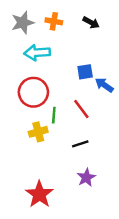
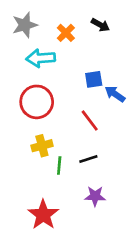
orange cross: (54, 21) -> (66, 33), moved, turned 35
green line: (54, 115) -> (59, 166), moved
purple star: (86, 178) -> (95, 196), turned 30

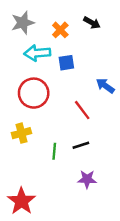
blue square: (94, 79) -> (66, 63), moved
yellow cross: (42, 146) -> (21, 133), moved
red star: (43, 215) -> (21, 201), moved

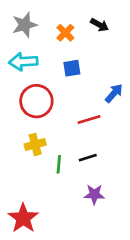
cyan arrow: (37, 53) -> (23, 62), moved
blue arrow: (105, 86) -> (114, 93), turned 96
red line: (82, 110) -> (89, 120), turned -70
yellow cross: (21, 133) -> (35, 144), moved

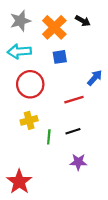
orange cross: (65, 33) -> (54, 27), size x1.6

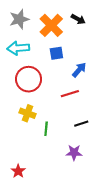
blue arrow: (95, 78) -> (79, 70), moved
yellow cross: (29, 120) -> (27, 113), turned 35
black line: (73, 131) -> (81, 124), moved
red star: (19, 182) -> (18, 171), size x0.6

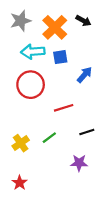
cyan arrow: (18, 48) -> (33, 52), moved
red line: (70, 94) -> (64, 108), moved
yellow cross: (27, 113) -> (21, 143), moved, turned 35
green line: (46, 129) -> (49, 138), turned 48

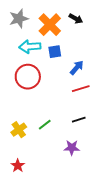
red line: (64, 108) -> (81, 89), moved

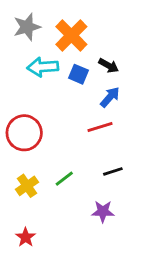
black arrow: (76, 19) -> (109, 66), moved
blue square: (55, 52) -> (79, 74), turned 32
red circle: (28, 77) -> (24, 133), moved
red line: (81, 89) -> (100, 127), moved

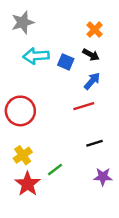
orange cross: (71, 35) -> (95, 30), moved, size x0.6
green line: (64, 179) -> (55, 170), moved
purple star: (103, 212) -> (103, 177), moved
red star: (26, 237) -> (28, 184), moved, size x1.5

